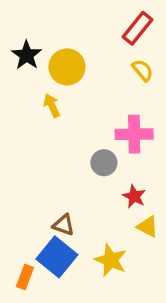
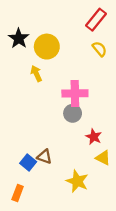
pink cross: (134, 134) -> (75, 93), moved
blue square: (57, 257) -> (28, 163), moved, size x0.6

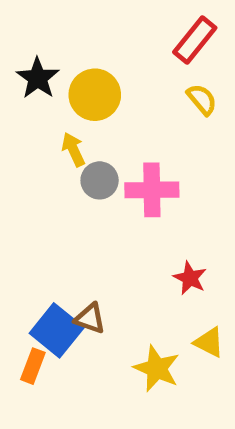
gray circle: (73, 113) -> (100, 180), moved
yellow triangle: (103, 158) -> (209, 342), moved
blue square: (28, 163) -> (57, 330), size x1.5
orange rectangle: (18, 193) -> (33, 366), moved

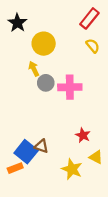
black star: (38, 78) -> (17, 23), moved
red star: (190, 278) -> (83, 135), moved
orange rectangle: (33, 366) -> (15, 168), turned 48

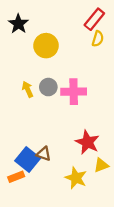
yellow semicircle: (93, 46) -> (98, 39), moved, turned 56
yellow arrow: (34, 69) -> (28, 89), moved
red star: (83, 135) -> (87, 142), size x1.5
yellow triangle: (96, 157) -> (101, 165), turned -48

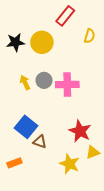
red rectangle: (94, 19) -> (65, 16), moved
black star: (18, 24) -> (15, 42), moved, turned 30
blue square: (28, 159) -> (26, 127), moved

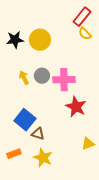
red rectangle: (65, 16) -> (82, 17), moved
yellow semicircle: (89, 36) -> (85, 34), turned 120
red star: (80, 131) -> (76, 107), moved
yellow star: (69, 164) -> (43, 158), moved

